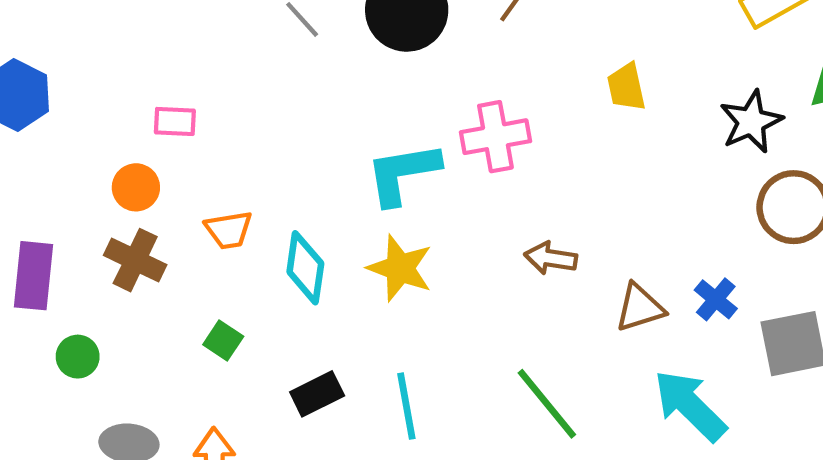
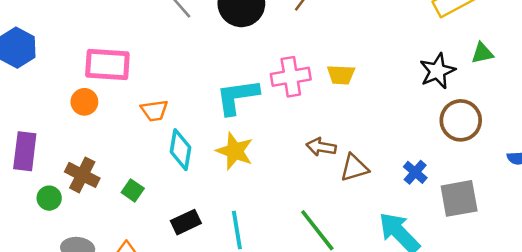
yellow trapezoid: (626, 87) -> (341, 75), moved, turned -76
pink rectangle: (175, 121) -> (107, 65), size x1.8
orange trapezoid: (229, 230) -> (154, 111), moved
brown cross: (135, 260) -> (82, 175), moved
brown triangle: (640, 308) -> (354, 168), moved

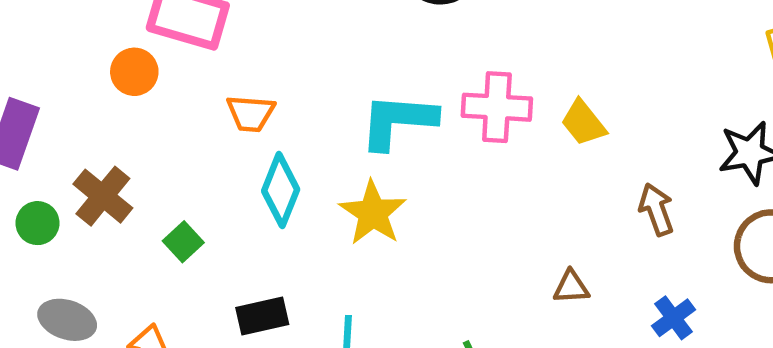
yellow trapezoid: (341, 75) -> (583, 123), turned 36
brown arrow: (321, 147) -> (656, 209), moved, turned 48
brown triangle: (354, 168) -> (571, 287), size x0.7

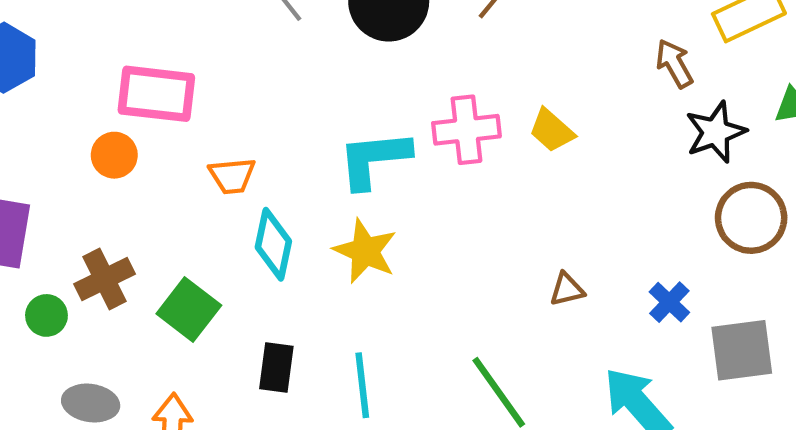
brown cross: (103, 196) -> (105, 279), turned 34
brown arrow: (656, 209) -> (674, 64), moved
green square: (183, 242) -> (189, 310), size x1.6
black rectangle: (262, 316) -> (276, 368), turned -60

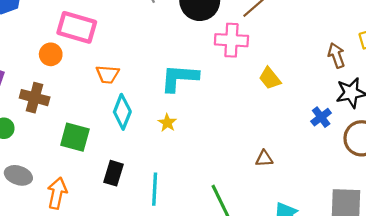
pink cross: (466, 130) -> (231, 40), moved
yellow star: (365, 251) -> (167, 123), size x0.6
brown cross: (105, 279) -> (35, 98), moved, turned 32
blue cross: (669, 302) -> (321, 117), moved
green square: (189, 310) -> (75, 137), turned -32

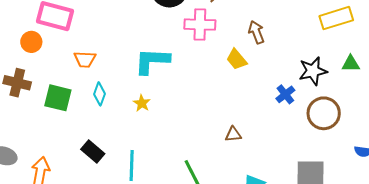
brown arrow: (336, 55) -> (256, 32), moved
cyan diamond: (122, 112) -> (99, 94), size x0.7
green square: (75, 137) -> (58, 98), moved
black rectangle: (114, 173) -> (93, 152), turned -65

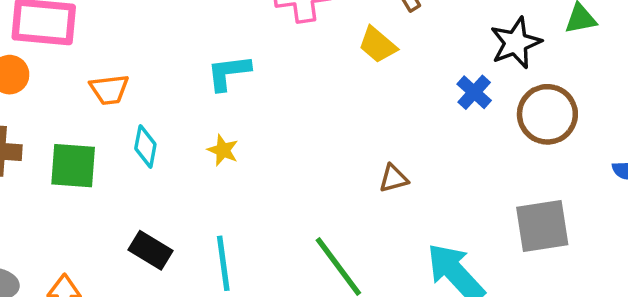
cyan L-shape: (152, 61) -> (229, 73), size x0.7

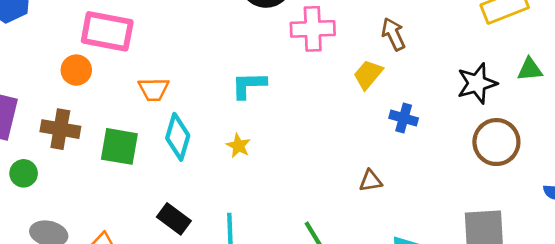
yellow trapezoid: (378, 45) -> (368, 74), turned 84
blue cross: (474, 92) -> (404, 118), moved, turned -32
cyan diamond: (145, 146) -> (178, 137), size x1.4

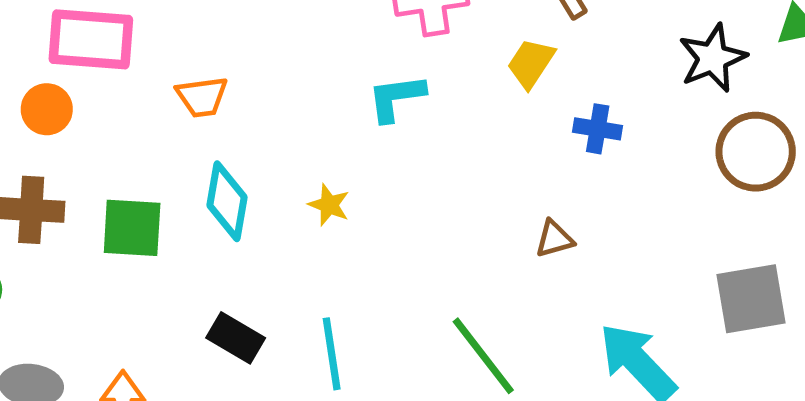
cyan L-shape: (249, 85) -> (396, 98), moved
orange trapezoid: (154, 89) -> (202, 97), moved

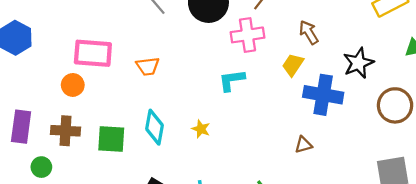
black star: (713, 58) -> (358, 63), moved
orange trapezoid: (202, 97) -> (148, 66), moved
blue cross: (598, 129) -> (323, 95), size x1.8

